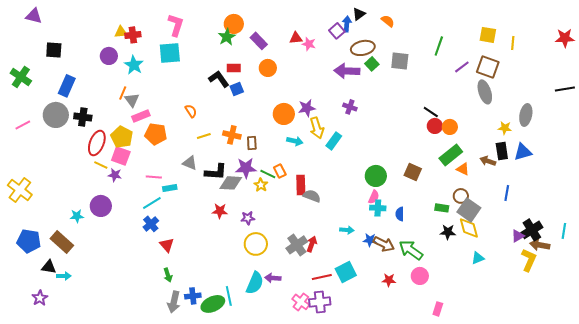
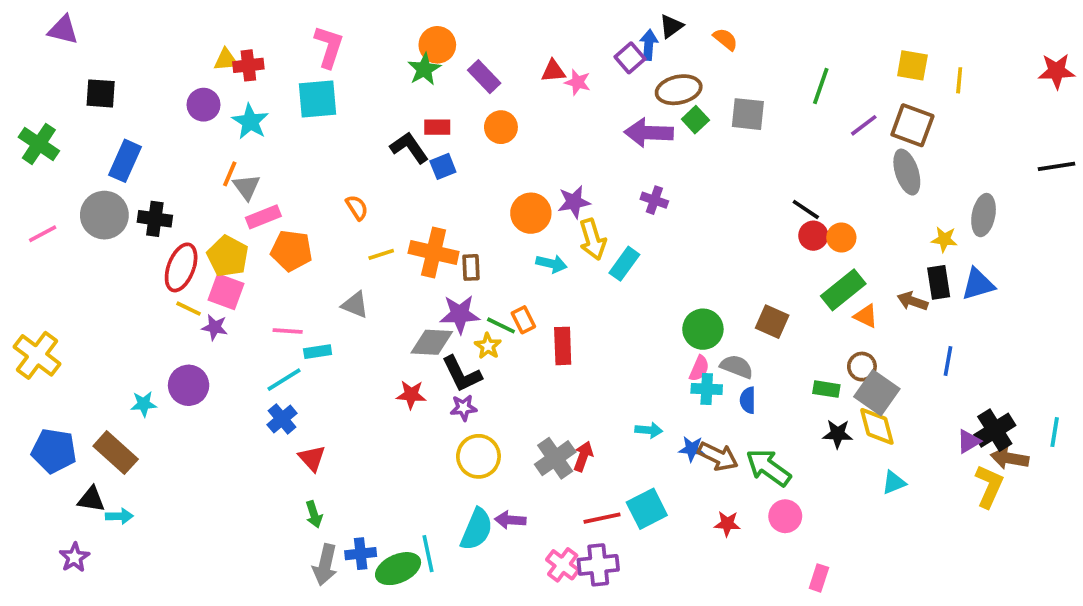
orange cross: (232, 135) -> (434, 252), size x1.4
black L-shape: (216, 172) -> (462, 374), moved, turned 60
gray semicircle: (312, 196) -> (737, 367), moved

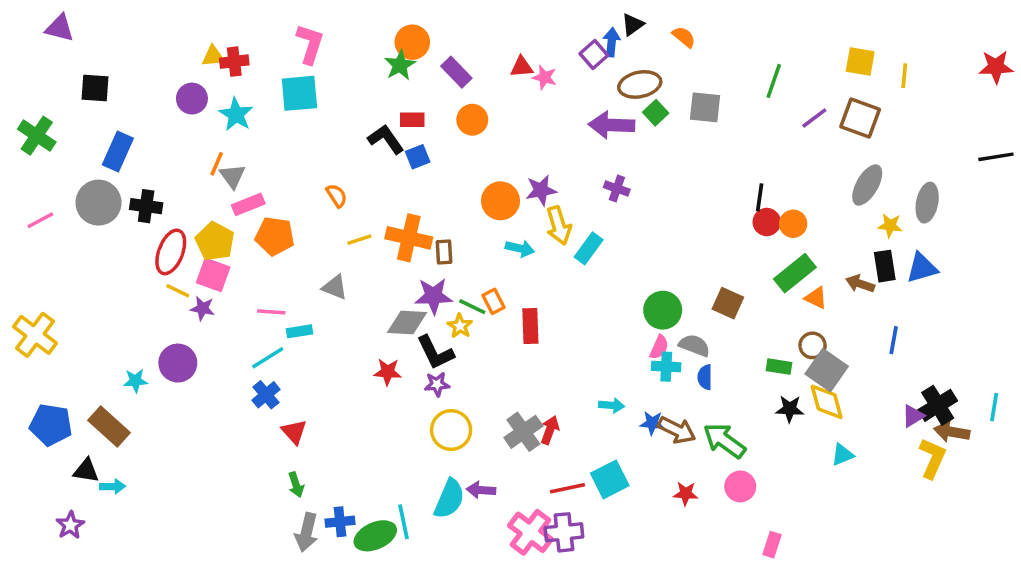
gray ellipse: (907, 172) -> (867, 185), moved, turned 48
black line: (806, 209) -> (760, 197), turned 64
pink cross: (563, 565) -> (530, 532), size x1.4

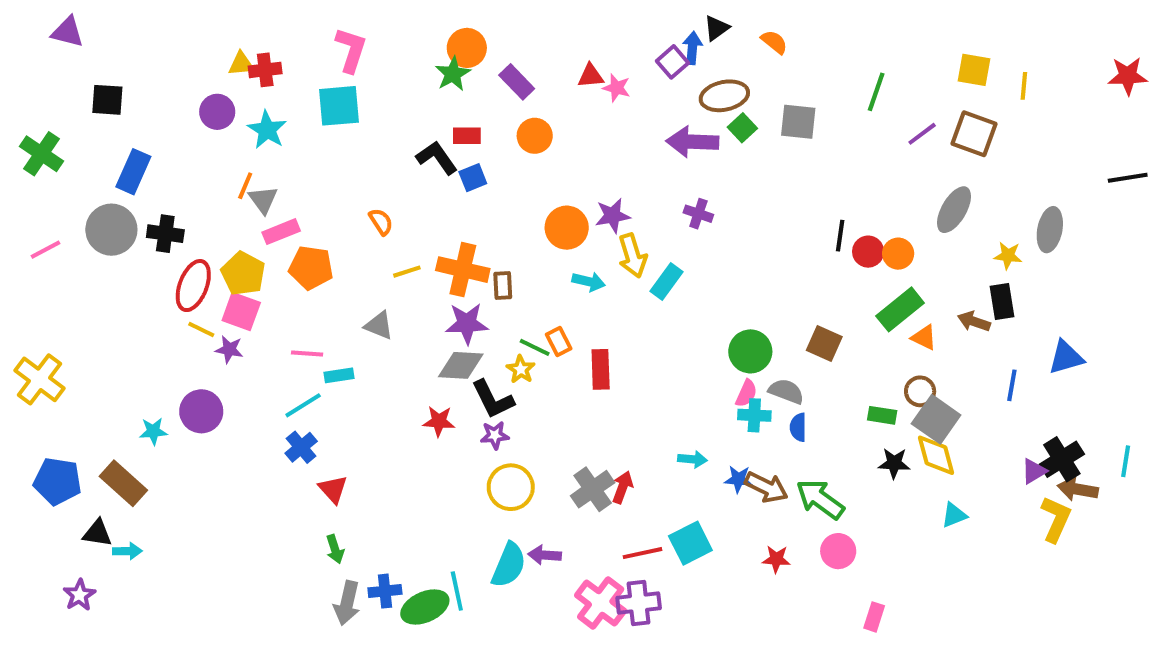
gray ellipse: (867, 185) -> (954, 210), moved
black line: (760, 197) -> (840, 236), moved
blue triangle: (922, 268) -> (1066, 357), moved
purple star: (433, 296) -> (467, 323), moved

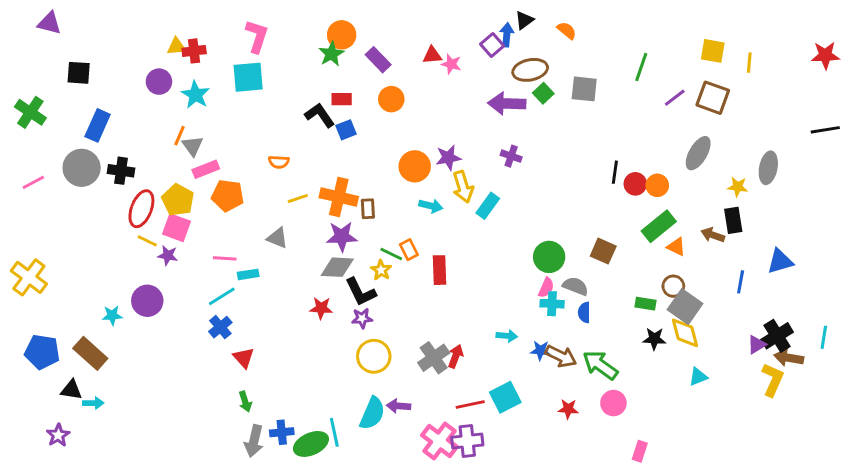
orange semicircle: (381, 222) -> (279, 162), turned 126

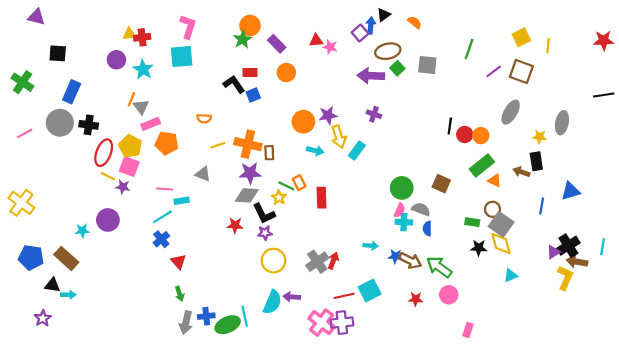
yellow square: (713, 51) -> (521, 37), turned -36

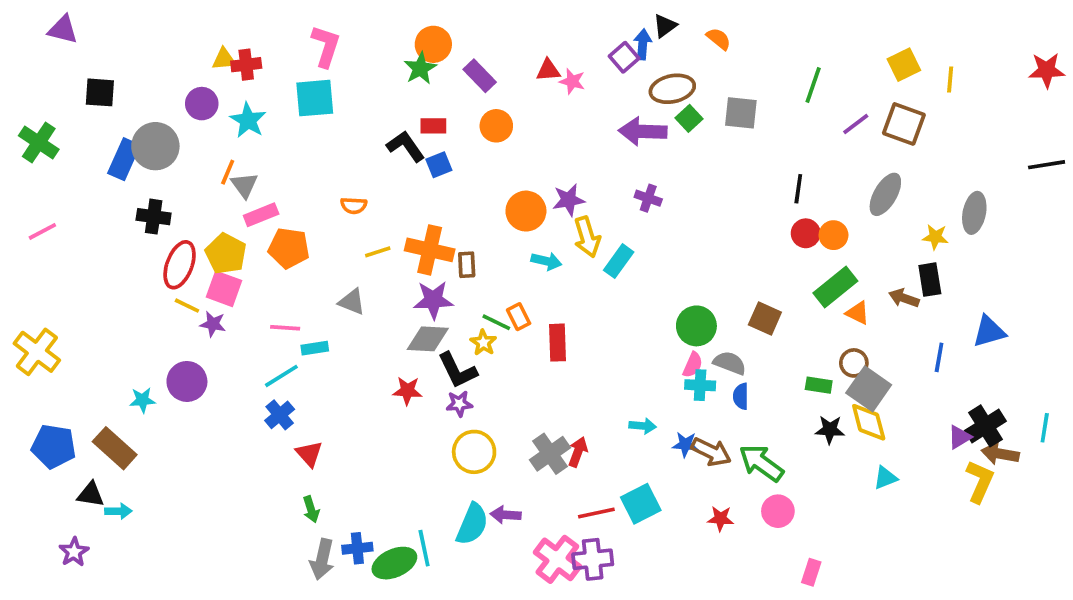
gray circle: (60, 123) -> (155, 146), moved
black line: (450, 126) -> (798, 189), moved

